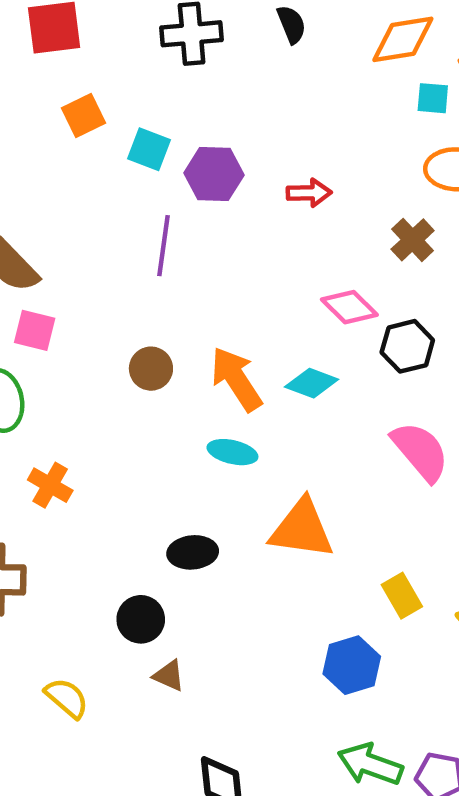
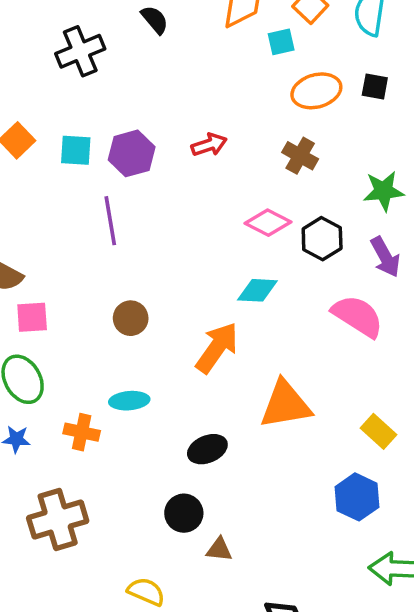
orange arrow: (236, 379) -> (217, 348), moved, turned 86
cyan ellipse: (232, 452) -> (129, 401), moved

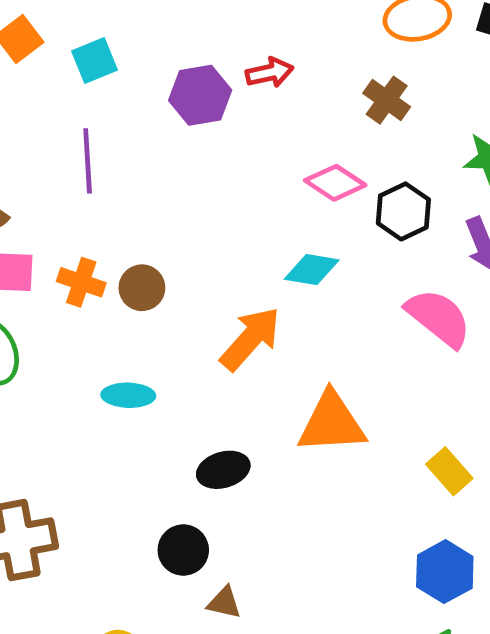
cyan square: (76, 150) -> (94, 61), turned -32
purple hexagon: (132, 153) -> (200, 95), moved
purple line: (110, 221) -> (88, 161), moved
orange cross: (82, 432) -> (81, 282), moved
blue hexagon: (357, 497) -> (445, 572), moved

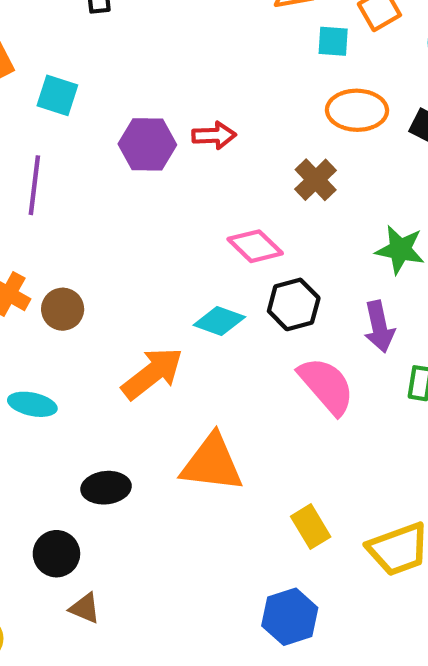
cyan square: (94, 61) -> (57, 95), turned 30
black hexagon: (403, 211) -> (294, 304), moved

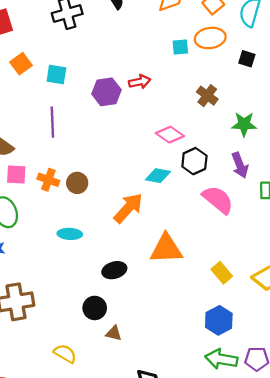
cyan square: (333, 41) -> (180, 47), moved
orange ellipse: (357, 110) -> (210, 38), moved
brown cross: (316, 180) -> (207, 96), moved

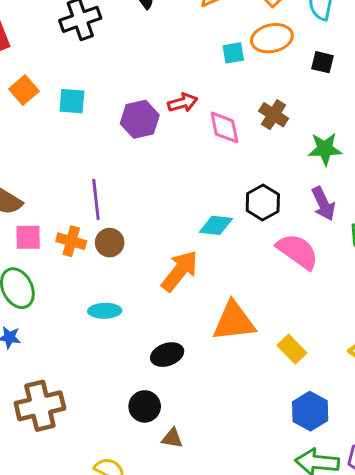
purple line: (52, 122) -> (96, 199), moved
pink diamond: (170, 135) -> (224, 127), moved, turned 48
yellow rectangle: (222, 273) -> (292, 349), moved

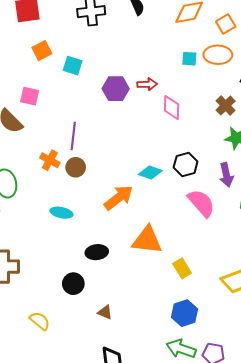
brown cross: (274, 115) -> (226, 106), moved
pink square: (28, 237) -> (30, 96), moved
brown triangle: (172, 438) -> (105, 312), moved

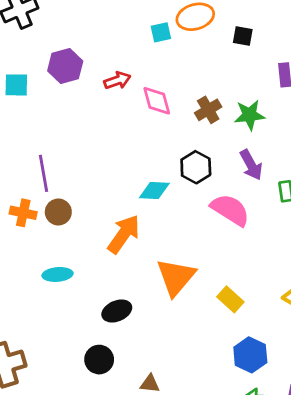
purple hexagon: (116, 89) -> (65, 66), moved
brown cross: (226, 106) -> (208, 110), moved, turned 30
orange triangle: (147, 240) -> (176, 277), turned -40

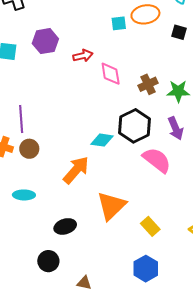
black hexagon: (196, 167) -> (135, 126), size x1.4
blue hexagon: (250, 355) -> (146, 269), moved

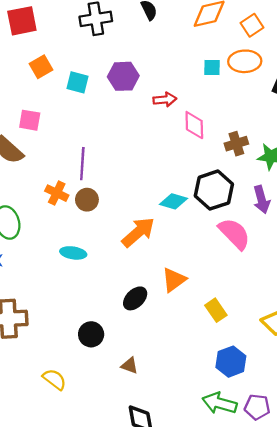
orange triangle: (111, 206) -> (174, 280), size x0.7
black ellipse: (65, 226) -> (135, 298), moved, turned -35
blue hexagon: (146, 269) -> (231, 362), moved

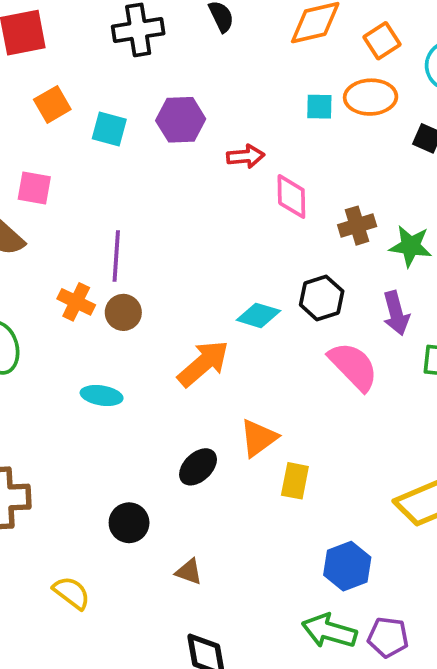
black hexagon: (214, 190) -> (322, 298), size x0.7
yellow rectangle: (216, 310) -> (295, 481), moved, turned 45

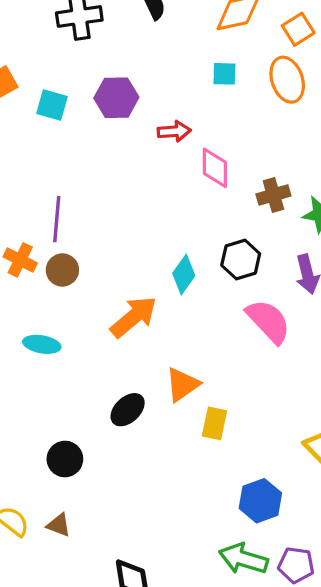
orange ellipse: (371, 97) -> (287, 80), turned 72
cyan square: (319, 107) -> (224, 74), moved
cyan diamond: (258, 315) -> (184, 274), turned -72
brown triangle: (189, 572) -> (59, 525), moved

